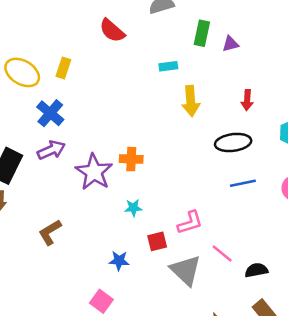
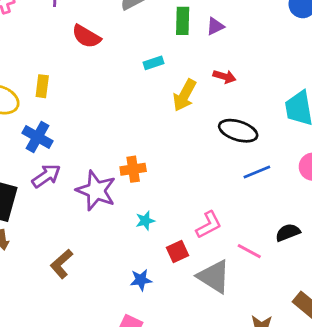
red arrow: (247, 100) -> (224, 77), moved, turned -66
yellow arrow: (191, 101) -> (185, 95), turned 44
black ellipse: (233, 142) -> (238, 131), turned 36
black semicircle: (256, 270) -> (288, 232), moved

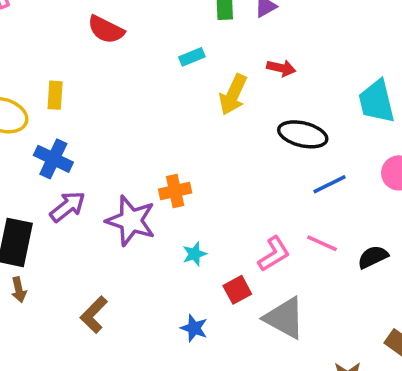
pink line: (249, 251) -> (322, 243), moved
blue star: (141, 280) -> (194, 328), turned 30

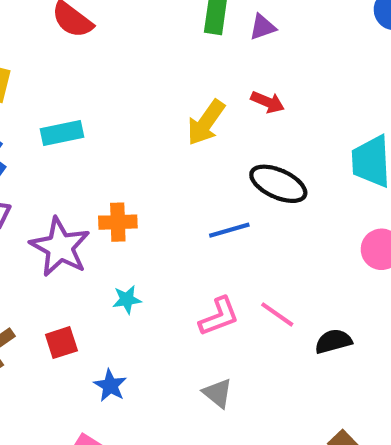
cyan rectangle: (192, 57) -> (62, 133), moved, size x1.4
blue line: (329, 184) -> (229, 230), moved
red square: (237, 290) -> (61, 343), moved
gray triangle: (285, 318) -> (218, 393), size x0.6

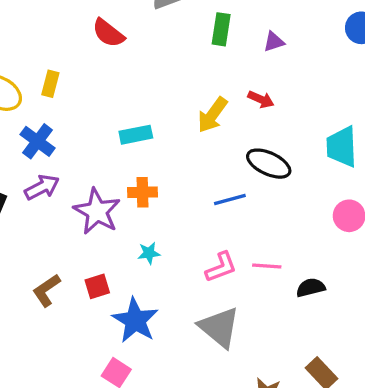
purple triangle: (263, 27) -> (274, 42), moved
cyan rectangle: (62, 133) -> (136, 135), moved
pink line: (277, 314) -> (267, 266), turned -32
blue star: (110, 385) -> (135, 320), size x1.8
gray triangle: (218, 393) -> (219, 327), size x1.8

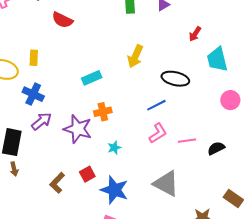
red arrow: (261, 99) -> (195, 34), moved, turned 112
pink L-shape: (221, 267) -> (158, 133), moved

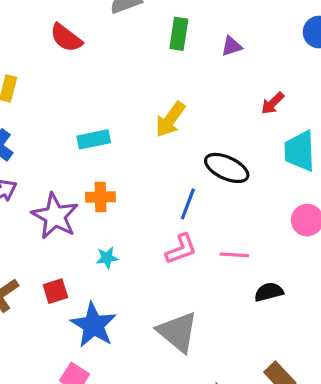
blue line: (156, 105) -> (188, 204), turned -54
pink line: (187, 141) -> (234, 255), moved

